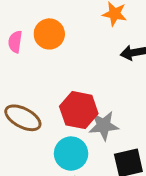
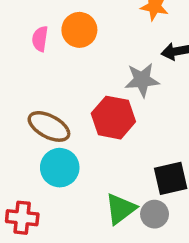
gray star: (104, 126) -> (142, 80), moved
cyan circle: (71, 154) -> (60, 168), moved

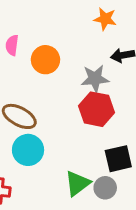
orange circle: (79, 30) -> (45, 60), moved
red hexagon: (113, 118) -> (96, 109), moved

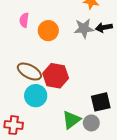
gray star: (95, 79) -> (84, 28), moved
red hexagon: (96, 109) -> (56, 76), moved

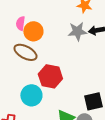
orange circle: (48, 31) -> (33, 31), moved
brown ellipse: (29, 72) -> (25, 52), moved

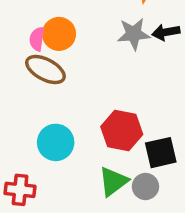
pink semicircle: (20, 23) -> (37, 39), moved
red hexagon: (50, 76) -> (122, 131), moved

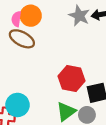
gray star: (134, 34) -> (79, 16), turned 30
cyan circle: (56, 142) -> (17, 105), moved

